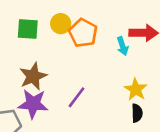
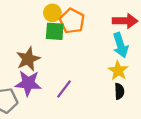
green square: (28, 29) -> (55, 31), moved
cyan arrow: (123, 46) -> (120, 45), moved, size x1.5
purple line: (76, 97) -> (64, 89), moved

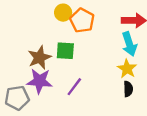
green square: (55, 31) -> (65, 51), moved

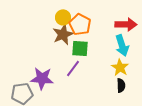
green square: (65, 51) -> (80, 48), moved
brown star: (39, 57) -> (63, 34), moved
purple line: (74, 87) -> (73, 68), moved

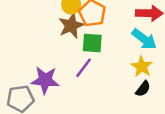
cyan arrow: (122, 45) -> (144, 39), turned -35
black semicircle: (121, 85) -> (143, 89), turned 40

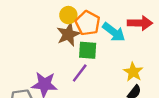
cyan arrow: (144, 39) -> (114, 32), moved

